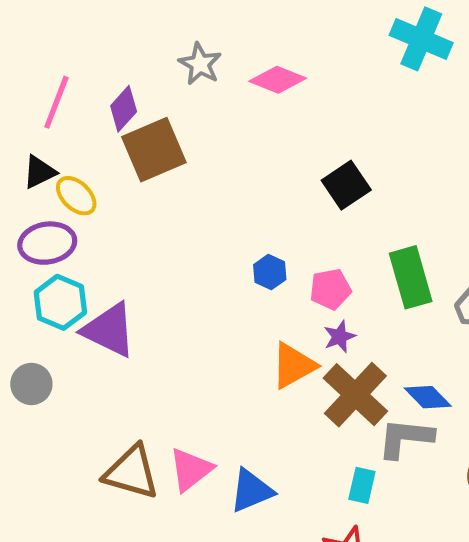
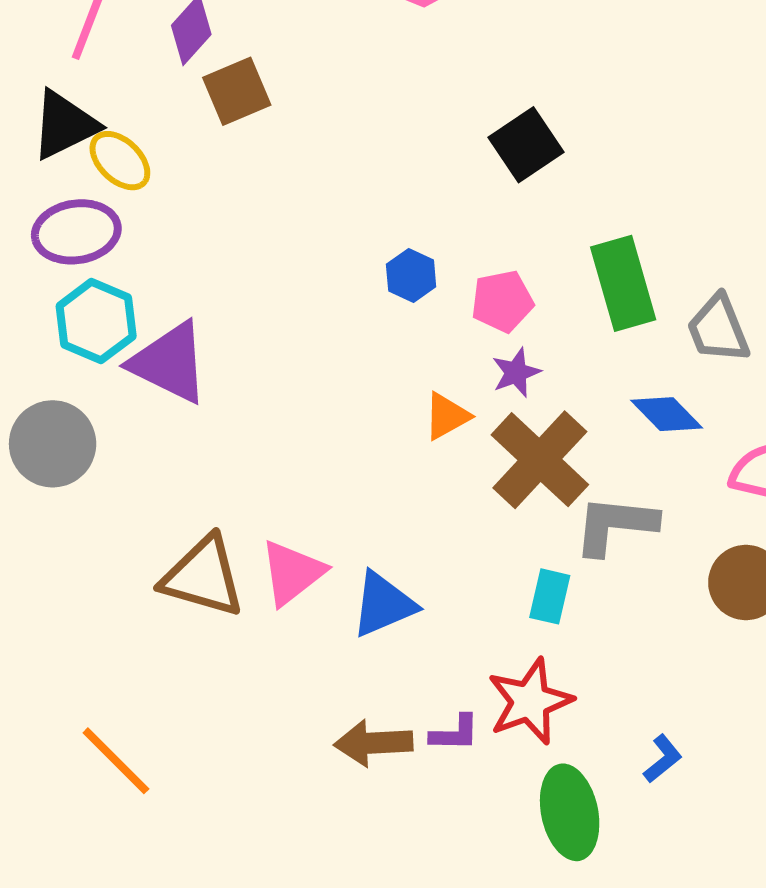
brown square: (154, 150) -> (237, 91), size x0.7
black triangle: (39, 172) -> (64, 125), size x1.4
orange triangle: (293, 366) -> (447, 416), size x0.7
gray circle: (31, 384) -> (53, 444), size x1.4
blue diamond: (428, 397) -> (667, 414), moved

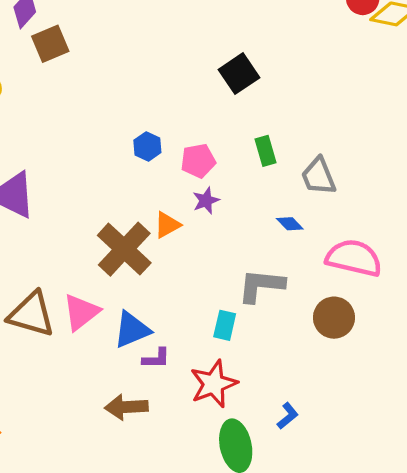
black square: (526, 145) -> (239, 74), moved
green rectangle: (623, 283) -> (266, 151), size x0.6
blue diamond: (667, 414) -> (290, 224), size x0.7
brown cross: (540, 460) -> (124, 249), moved
purple L-shape: (455, 733) -> (156, 358), moved

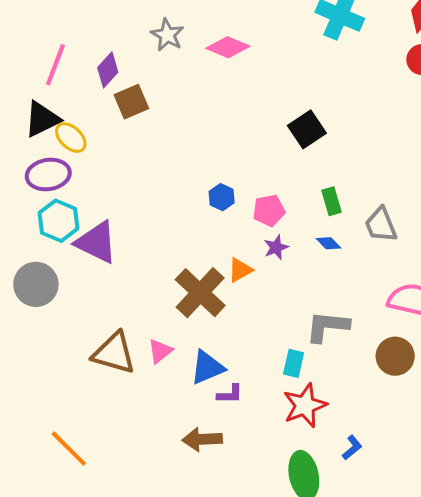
blue diamond: (290, 224) -> (328, 243), moved
pink triangle: (81, 312) -> (160, 351), size x0.7
red star: (214, 384) -> (305, 405), moved

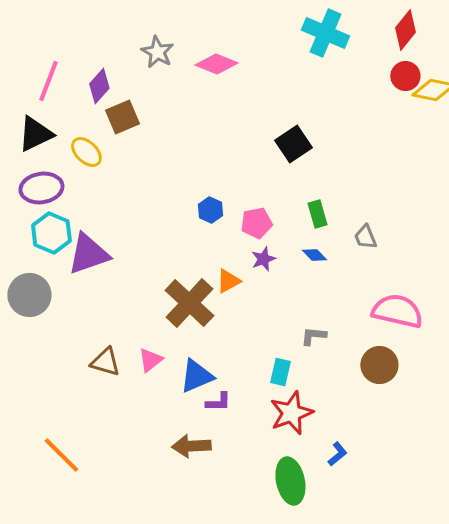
yellow ellipse: (71, 138) -> (86, 152), moved
gray trapezoid: (381, 225) -> (365, 237), size x0.7
purple triangle: (96, 242) -> (88, 254), turned -45
gray L-shape: (327, 326) -> (313, 336), size x0.6
brown triangle: (114, 353) -> (105, 362), size x0.7

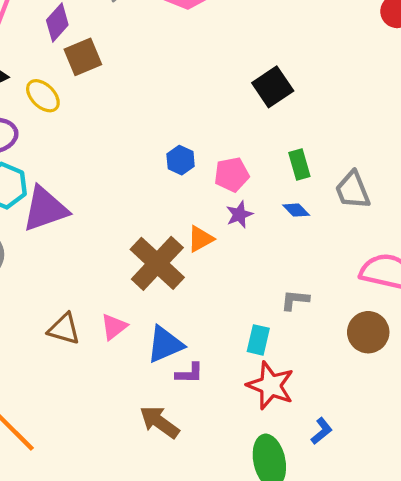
gray trapezoid: (365, 237) -> (353, 190), size x1.4
red star: (291, 413) -> (271, 385), turned -30
brown arrow: (191, 446) -> (159, 422), turned 39

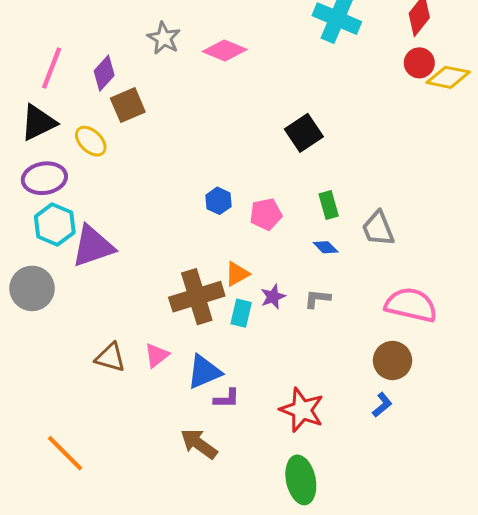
purple star: (239, 215) -> (273, 297), moved
brown cross: (157, 263) -> (197, 297), turned 30
gray L-shape: (295, 300) -> (317, 299), moved
cyan rectangle: (258, 340) -> (241, 313), moved
blue L-shape: (322, 431) -> (382, 405), moved

